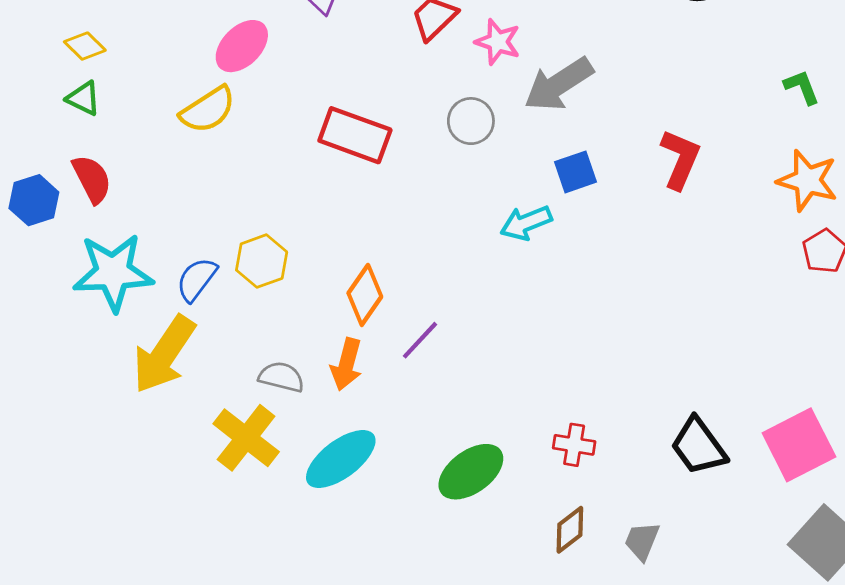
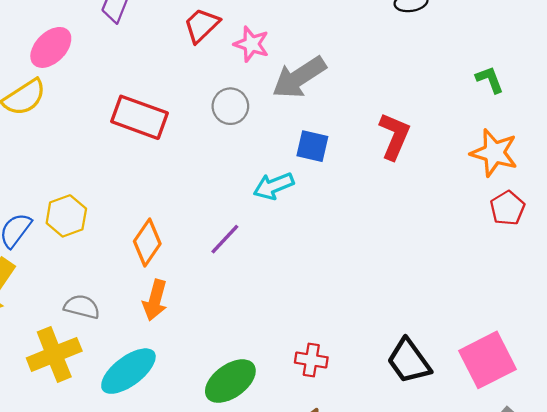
blue square: (576, 172) -> (312, 146), turned 32
purple line: (420, 340) -> (225, 239), moved
orange arrow: (346, 364) -> (155, 300), moved
yellow cross: (246, 438) -> (54, 354), turned 30

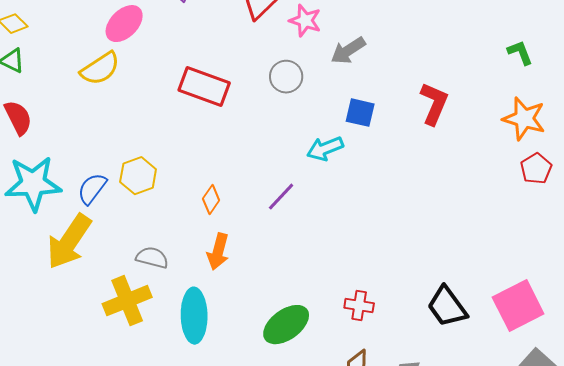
gray arrow: (299, 77) -> (348, 51), size x0.7
orange diamond: (147, 242) -> (211, 200), size x0.7
cyan ellipse: (128, 371) -> (194, 316), turned -54

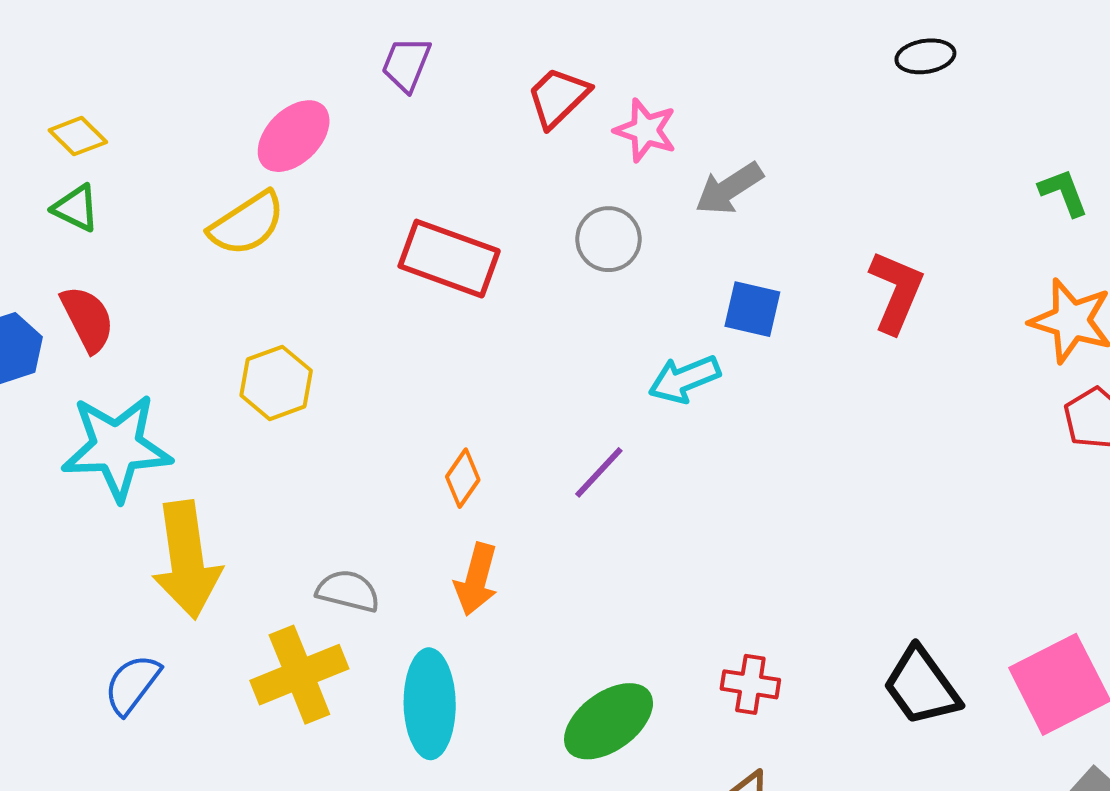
yellow hexagon: (138, 176) -> (276, 383), moved
blue semicircle: (92, 189) -> (132, 684), moved
yellow arrow: (69, 242) -> (187, 560), turned -42

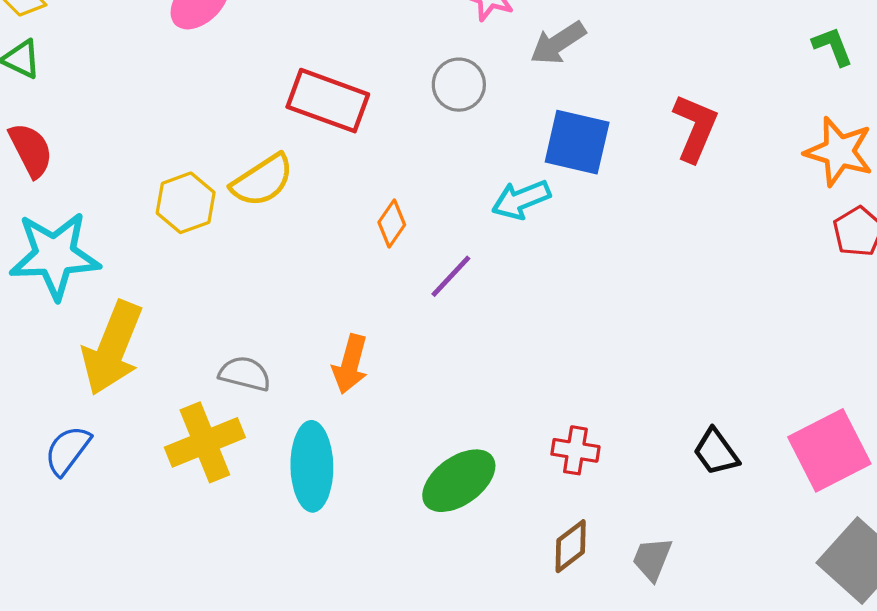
yellow semicircle: (247, 224) -> (262, 180), moved
blue square: (752, 309) -> (577, 142), size x1.4
orange diamond: (463, 478) -> (392, 224), moved
yellow arrow: (187, 560) -> (112, 348), turned 30
black trapezoid: (922, 686) -> (716, 452), size x0.7

